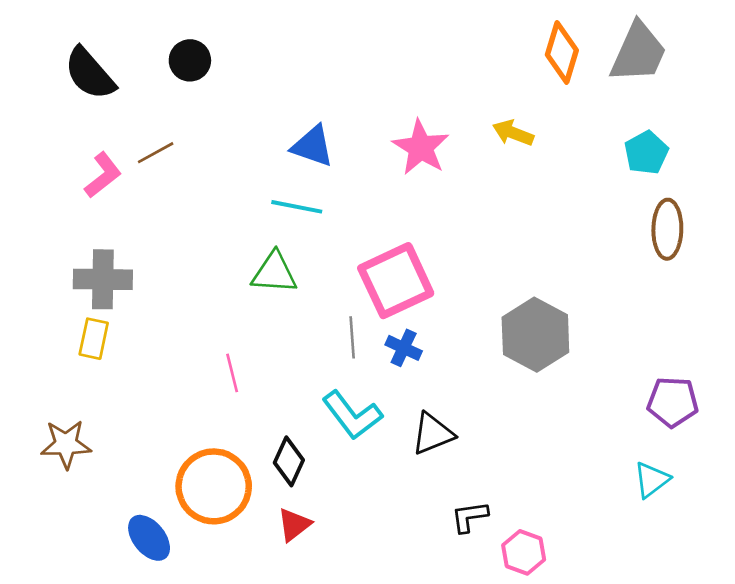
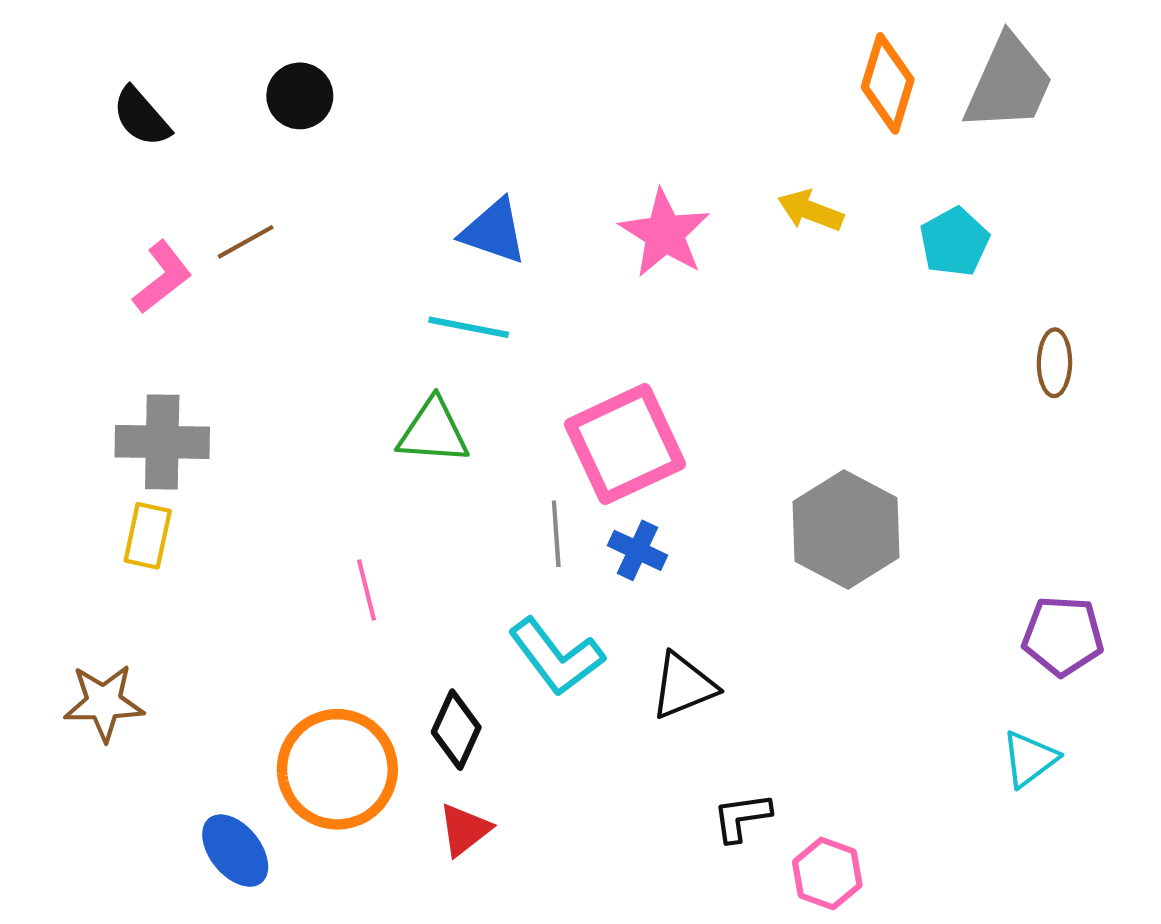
black semicircle: (90, 74) -> (141, 117), size x0.7
cyan pentagon: (646, 153) -> (954, 242), moved
brown ellipse: (667, 229) -> (1054, 363), size x0.7

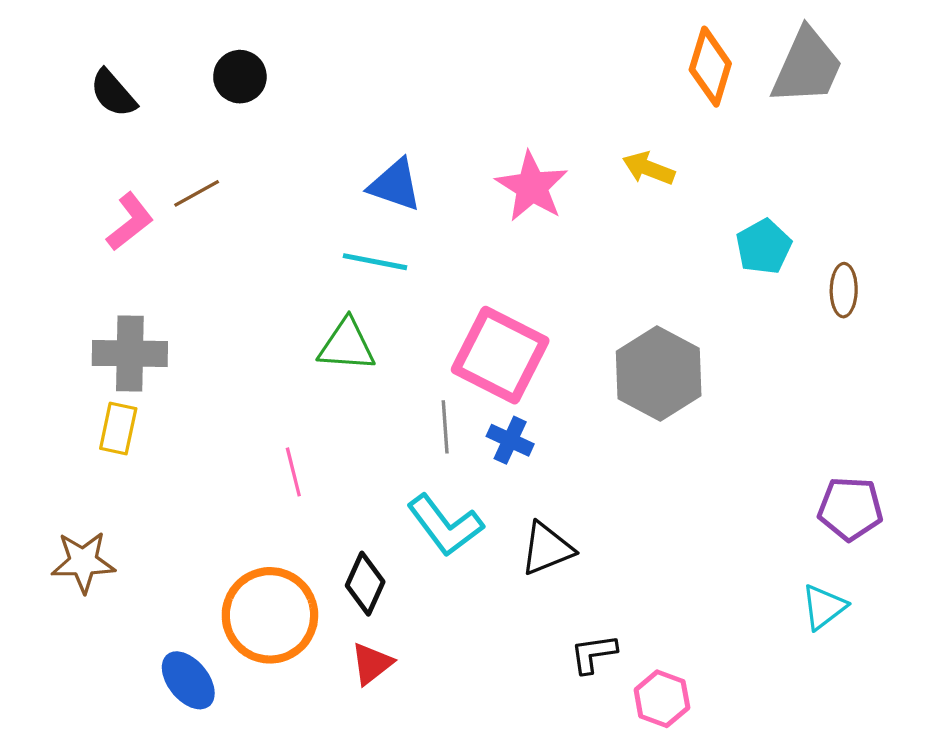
cyan pentagon: (954, 242) -> (764, 247), moved
pink square: (625, 444) -> (500, 355), turned -38
gray hexagon: (846, 530) -> (659, 373), moved

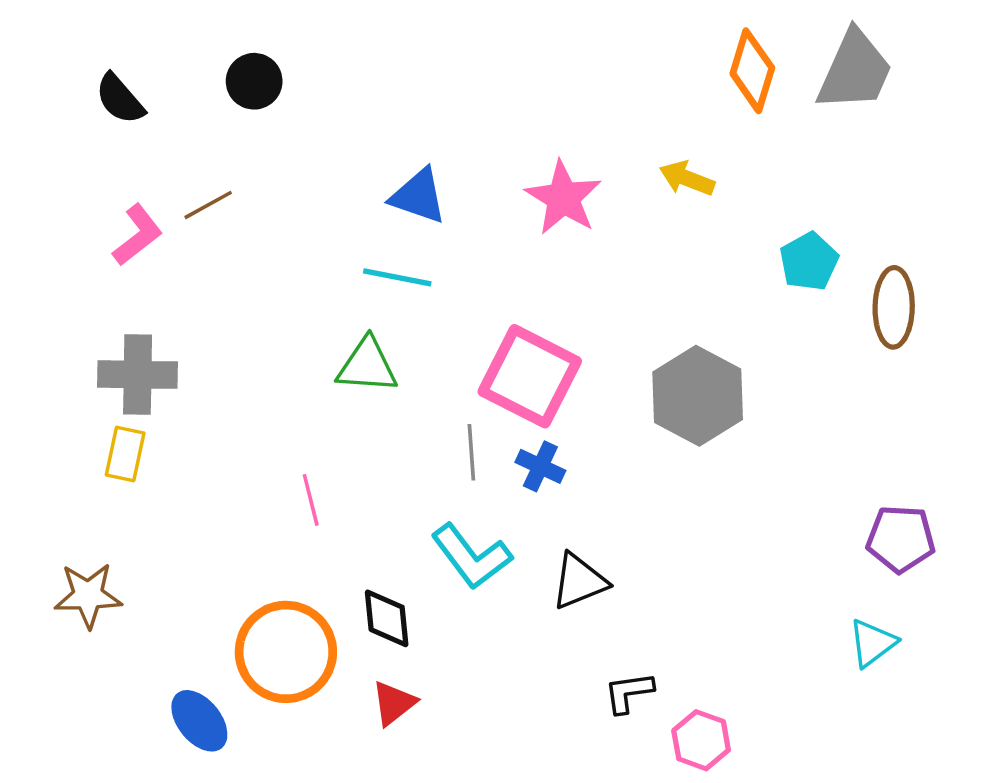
brown ellipse: (844, 290) -> (894, 307), size x1.4
black diamond: (365, 584) -> (387, 618), turned -30

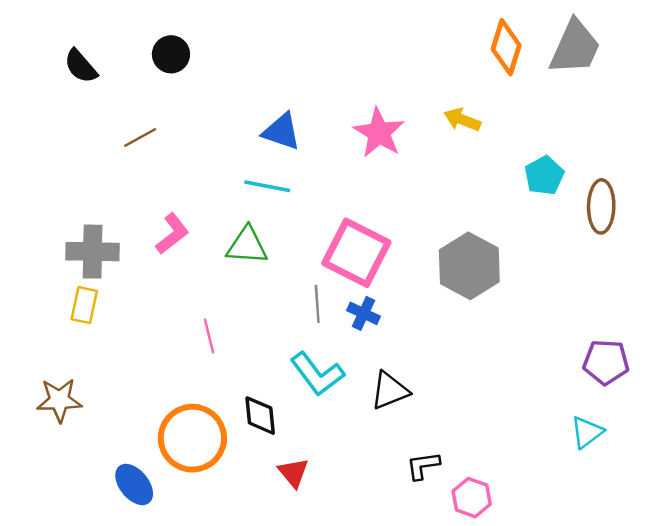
pink L-shape: (138, 235) -> (172, 234), moved
red triangle: (394, 703) -> (293, 473), moved, turned -32

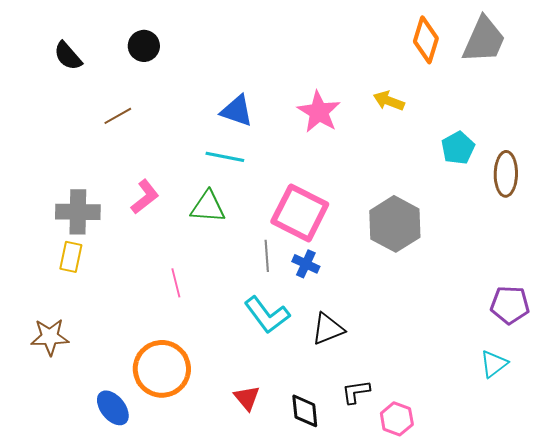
black diamond: (260, 416) -> (305, 411), moved

